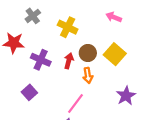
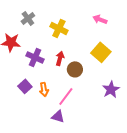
brown circle: (88, 53) -> (75, 69), moved
orange arrow: (88, 75) -> (44, 89), moved

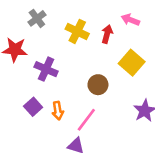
red arrow: (60, 58) -> (107, 34), moved

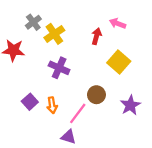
yellow cross: (77, 31) -> (54, 34), moved, turned 30
purple cross: (46, 69) -> (59, 68), moved
brown circle: (98, 85) -> (96, 95), moved

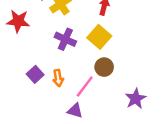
yellow square: (119, 62) -> (99, 37), moved
purple star: (130, 105) -> (136, 99), moved

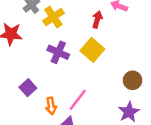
brown circle: (104, 67) -> (133, 80), moved
orange arrow: (58, 78) -> (51, 106), moved

